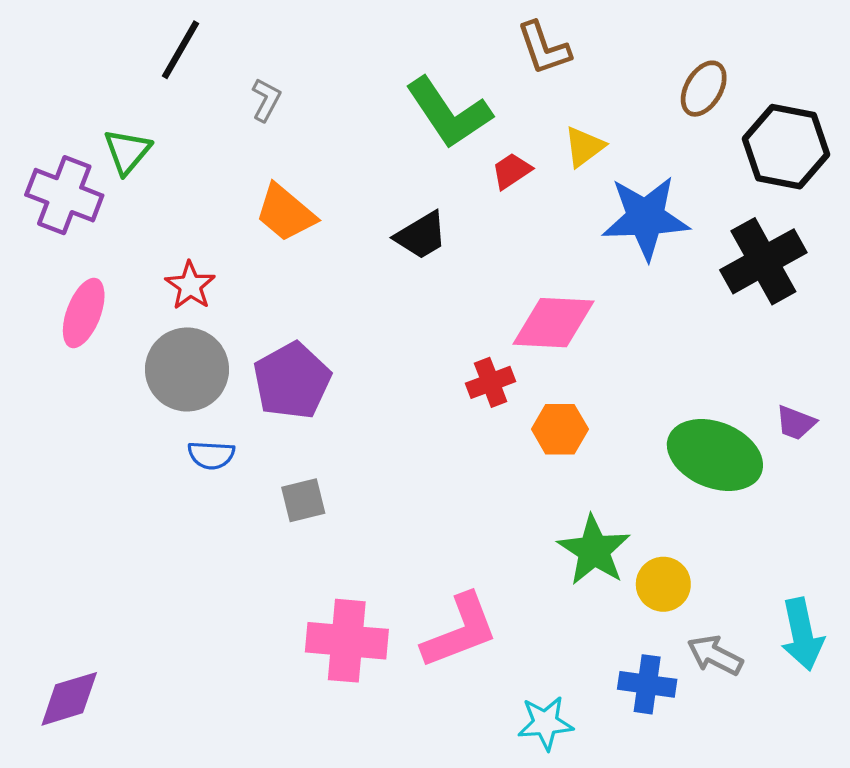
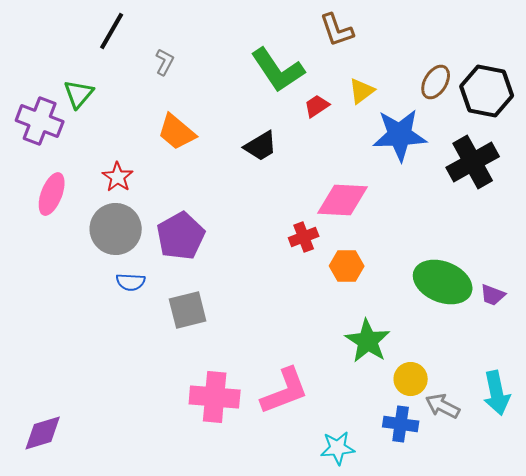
brown ellipse: (704, 89) -> (436, 82), moved
purple trapezoid: (796, 423) -> (493, 295), moved
gray square: (303, 500) -> (188, 310), size x1.4
yellow circle: (663, 584) -> (411, 379), moved

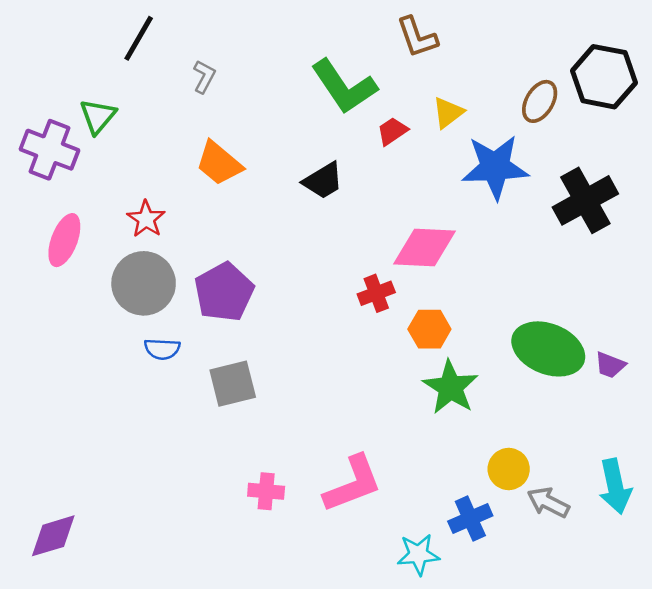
black hexagon: (487, 91) -> (604, 77), moved
green star: (368, 341) -> (450, 387), moved
pink cross: (215, 397) -> (266, 491), size x0.6
blue cross: (401, 424) -> (470, 519), moved, turned -32

